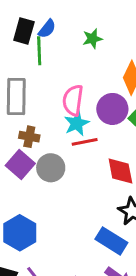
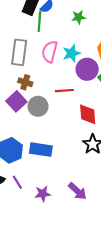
pink semicircle: (73, 100) -> (50, 52), moved
cyan star: (77, 123) -> (72, 53), moved
blue rectangle: (111, 241) -> (41, 150), moved, turned -30

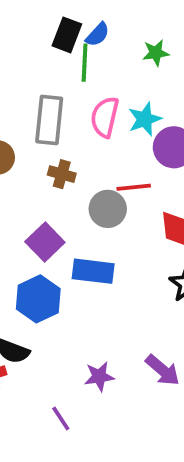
purple square: (16, 101) -> (45, 242), moved
gray circle: (38, 106) -> (108, 209), moved
blue rectangle: (41, 150) -> (93, 271), moved
purple line: (17, 182) -> (61, 418), moved

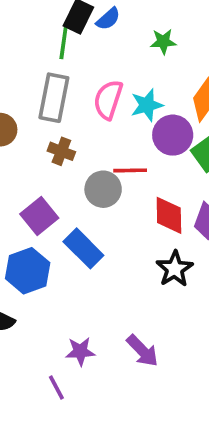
green line: (85, 63) -> (64, 41), moved
blue rectangle: (93, 271) -> (83, 248), turned 33
purple line: (61, 418) -> (56, 388), moved

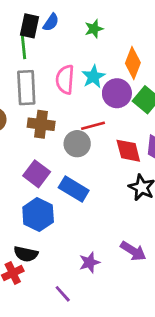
brown cross: (61, 151) -> (41, 124), size x1.4
purple line: (56, 388) -> (63, 294), moved

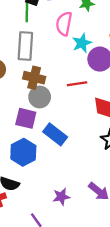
pink semicircle: (65, 80) -> (64, 24), moved
gray circle: (77, 144) -> (40, 97), moved
purple square: (37, 174) -> (26, 118), turned -30

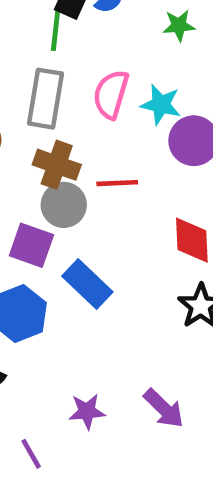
pink semicircle: (64, 24) -> (111, 94), moved
cyan star: (82, 43) -> (161, 105), turned 30
red line: (77, 84) -> (117, 183), moved

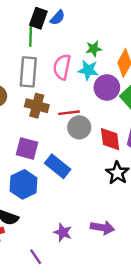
green star: (179, 25) -> (94, 49), moved
gray circle: (64, 205) -> (79, 127), moved
purple arrow: (164, 408) -> (102, 228), turned -30
purple star: (87, 411) -> (63, 232), turned 30

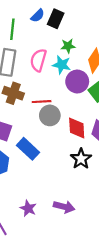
black rectangle: (38, 18) -> (56, 19), moved

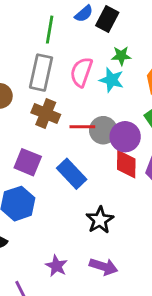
purple circle: (77, 82) -> (125, 137), moved
gray circle: (50, 115) -> (103, 130), moved
blue rectangle: (28, 149) -> (72, 174), moved
black star: (81, 159) -> (100, 220), moved

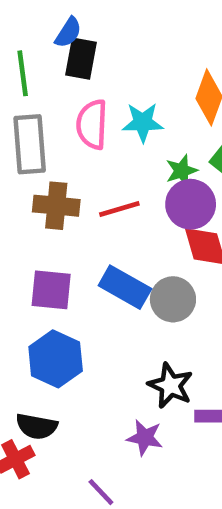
black rectangle: (107, 19) -> (81, 59), moved
green star: (121, 56) -> (182, 171), moved
gray circle: (103, 130) -> (173, 299), moved
black star: (100, 220) -> (170, 385), moved

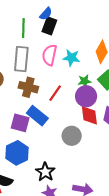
red line: (119, 209) -> (55, 93), turned -48
blue rectangle: (125, 287) -> (37, 116), moved
black star: (170, 385) -> (45, 172), moved

